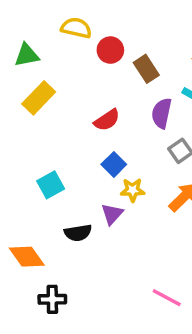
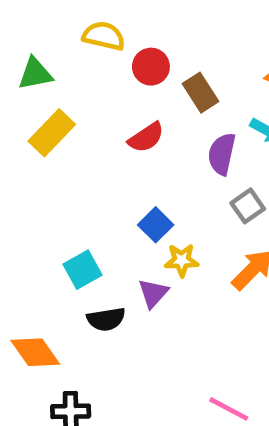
red semicircle: (107, 120) -> (146, 137), moved
cyan square: (51, 185) -> (82, 270), moved

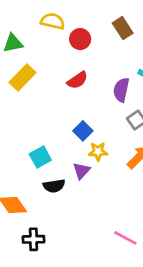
brown rectangle: (200, 93) -> (123, 28), moved

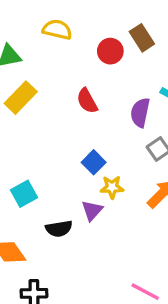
red circle: (80, 39) -> (110, 51), moved
red semicircle: (77, 80) -> (87, 101), turned 95
cyan square: (40, 157) -> (24, 194), moved

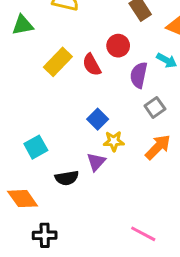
red circle: (110, 51) -> (118, 46), moved
yellow rectangle: (21, 98) -> (58, 62), moved

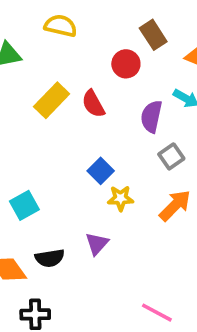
red circle: (118, 46) -> (126, 64), moved
purple triangle: (96, 162) -> (97, 244), moved
black semicircle: (67, 178) -> (50, 258), moved

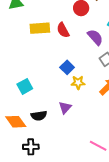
yellow rectangle: (52, 100) -> (40, 28), turned 42
purple semicircle: (151, 116) -> (95, 37), turned 126

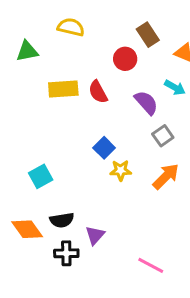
purple triangle: (65, 108) -> (95, 235), moved
black cross: (31, 147) -> (66, 253), moved

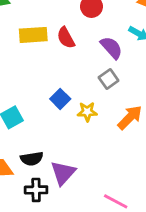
gray square: (163, 136) -> (109, 79), moved
blue square: (104, 148) -> (60, 99), moved
purple triangle: (95, 235) -> (63, 173), size x1.4

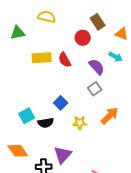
yellow star: (87, 112) -> (80, 123), moved
black semicircle: (32, 159) -> (46, 123), moved

